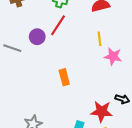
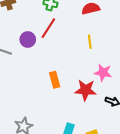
pink star: (113, 56) -> (103, 73), moved
red star: (102, 111) -> (86, 90), moved

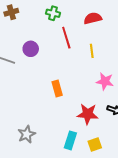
red line: (48, 28) -> (66, 38), moved, turned -50
red star: (86, 90) -> (88, 114), moved

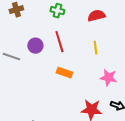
red line: (66, 38) -> (59, 42), moved
orange rectangle: (57, 89) -> (64, 73), moved, turned -56

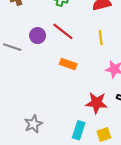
red line: (59, 42) -> (63, 31), turned -35

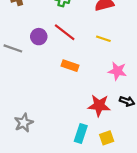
yellow line: (101, 38) -> (103, 39), turned -64
gray star: (33, 124) -> (24, 123), moved

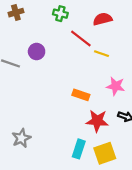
red line: (65, 32) -> (81, 39), moved
orange rectangle: (70, 66) -> (81, 95), moved
yellow square: (107, 138) -> (105, 153), size x1.5

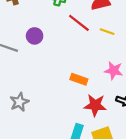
yellow line: (102, 54) -> (107, 32), moved
gray star: (21, 138) -> (19, 102), moved

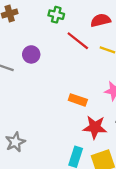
gray star: (19, 102) -> (15, 142), moved

